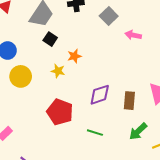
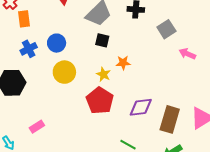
black square: (50, 39) -> (102, 40), turned -32
brown rectangle: (129, 101) -> (170, 119), size x1.4
red pentagon: (60, 112) -> (100, 101), moved

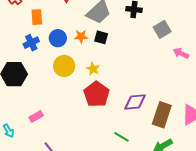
orange rectangle: (24, 19) -> (37, 17), moved
orange star: (123, 63) -> (81, 36), moved
yellow star: (103, 74) -> (93, 69), moved

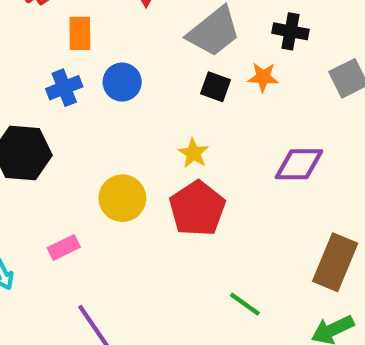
orange star: (81, 36) -> (263, 77), moved
yellow circle: (64, 66) -> (122, 198), moved
purple diamond: (135, 102) -> (299, 164), moved

